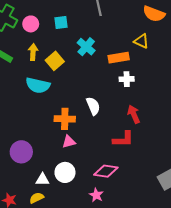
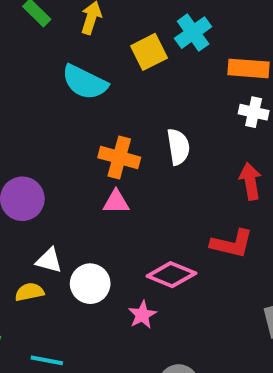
yellow square: (55, 61) -> (149, 52), moved
red L-shape: (123, 139) -> (232, 244), moved
white circle: (65, 172) -> (90, 284), moved

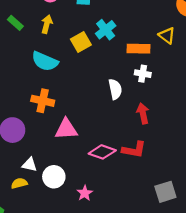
white semicircle: (178, 147) -> (115, 89), moved
orange cross: (119, 157) -> (43, 101), moved
pink triangle: (116, 202) -> (66, 129), size x1.5
pink diamond: (171, 275) -> (102, 152), moved

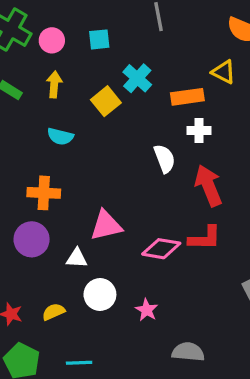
cyan semicircle: (45, 61) -> (60, 136), size x0.7
orange cross: (43, 101) -> (44, 193), moved
red arrow: (143, 113) -> (209, 186), size x1.4
white triangle: (30, 165) -> (77, 258), moved

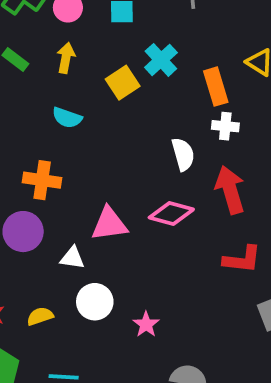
orange rectangle: (187, 97) -> (216, 87), turned 76
red L-shape: (205, 238) -> (242, 259), moved
pink diamond: (161, 249) -> (171, 213), moved

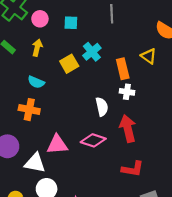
orange cross: (42, 180) -> (29, 110), moved
white triangle: (72, 258) -> (35, 163), size x1.5

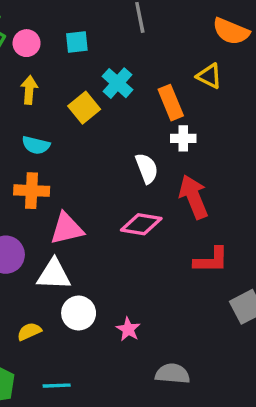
pink triangle: (57, 145) -> (67, 229), moved

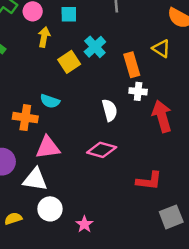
yellow arrow: (29, 90) -> (44, 37), moved
cyan semicircle: (36, 145) -> (50, 101), moved
red arrow: (194, 197) -> (162, 116), moved

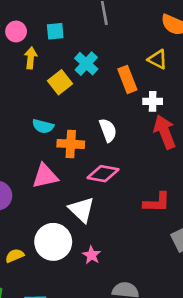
white cross: (138, 91) -> (153, 101), moved
orange cross: (25, 118) -> (71, 144), moved
white triangle: (35, 179) -> (82, 210), moved, turned 40
white circle: (50, 209) -> (53, 242), size x1.4

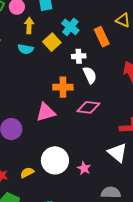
white cross: (153, 101) -> (79, 56), moved
cyan semicircle: (43, 126) -> (26, 49), moved
white triangle: (82, 210) -> (117, 153), moved

